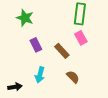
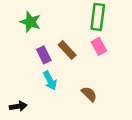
brown rectangle: (62, 51) -> (67, 50), moved
cyan arrow: (40, 75) -> (50, 81), moved, turned -42

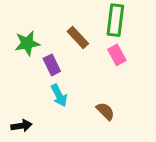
green star: (30, 22) -> (27, 43), moved, turned -30
brown rectangle: (67, 50) -> (78, 38), moved

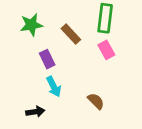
green star: (27, 43) -> (31, 25), moved
black arrow: (21, 126) -> (35, 112), moved

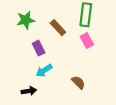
cyan arrow: (54, 87) -> (44, 71), turned 84

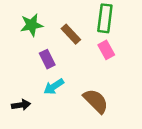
brown semicircle: (78, 82) -> (96, 101), size x1.5
black arrow: (29, 91) -> (21, 105), moved

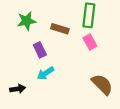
brown rectangle: (71, 34) -> (60, 29), turned -30
brown semicircle: (96, 101) -> (102, 84), moved

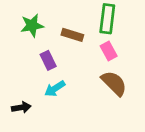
brown semicircle: (102, 84) -> (114, 83), moved

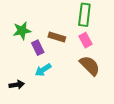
green star: (32, 25) -> (22, 31), moved
brown rectangle: (72, 35) -> (57, 37), moved

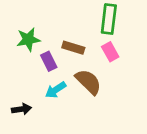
brown semicircle: (90, 66) -> (88, 82), moved

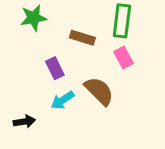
green star: (28, 39) -> (34, 18), moved
brown rectangle: (73, 48) -> (82, 38), moved

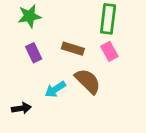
brown rectangle: (82, 38) -> (73, 49), moved
purple rectangle: (55, 68) -> (34, 53), moved

